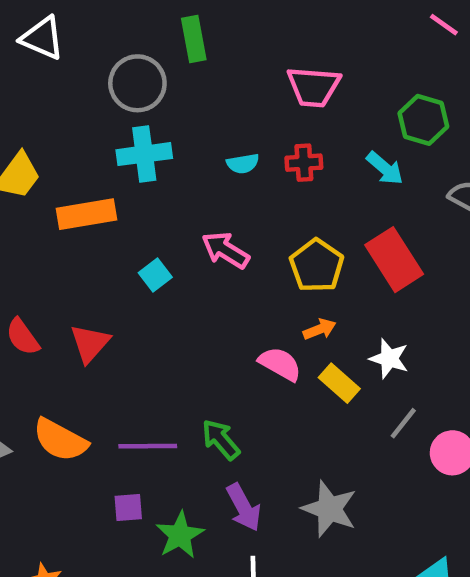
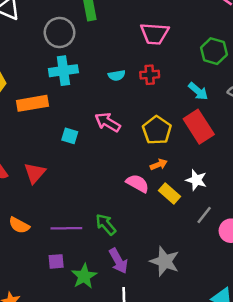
cyan arrow: (385, 168) -> (198, 91), moved
cyan square: (155, 275) -> (70, 136), turned -35
orange semicircle: (60, 440) -> (19, 225), size x0.7

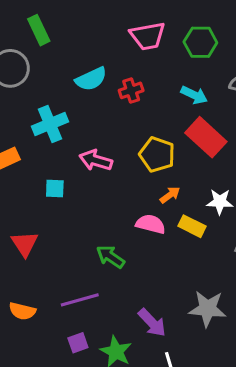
pink trapezoid: (155, 34) -> (148, 36), moved
cyan cross: (63, 71) -> (50, 124), moved
cyan semicircle: (117, 75) -> (91, 79), moved, size x1.5
green arrow: (106, 224) -> (110, 257), moved

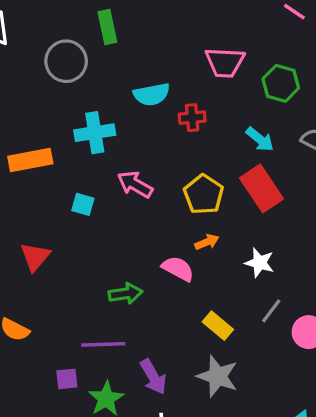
yellow rectangle: (192, 226) -> (218, 326), moved
green arrow: (110, 257) -> (125, 294), turned 124
purple line: (80, 300) -> (103, 344), moved

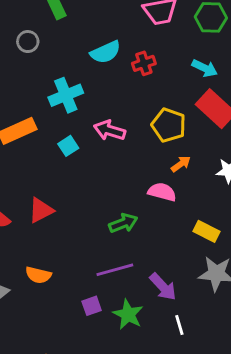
gray circle: (66, 61) -> (28, 42), size x0.6
cyan square: (83, 204) -> (68, 146), moved, turned -36
red triangle: (35, 257) -> (41, 210), turned 36

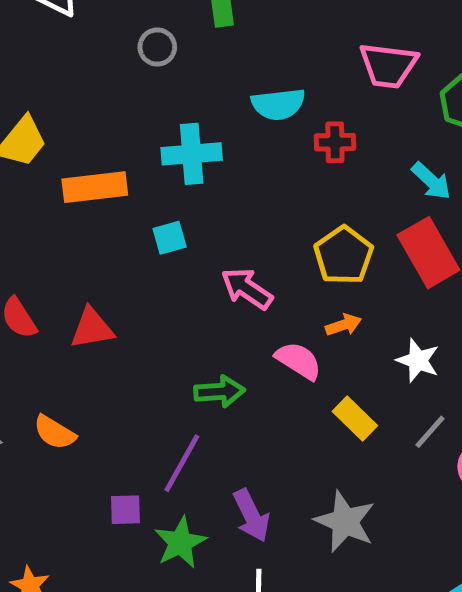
pink arrow: (110, 130) -> (247, 289), moved
yellow rectangle: (206, 231) -> (355, 418), moved
purple line: (115, 270) -> (182, 463), turned -63

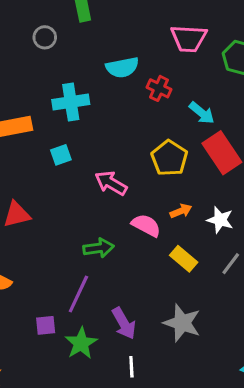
red cross: (335, 142) -> (159, 88), turned 30
cyan arrow: (431, 181) -> (202, 113), moved
orange arrow: (343, 325) -> (181, 211), moved

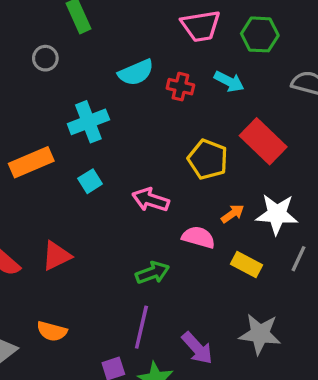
cyan arrow: (202, 113) -> (229, 81), moved
white star: (220, 220) -> (277, 214), size x1.4

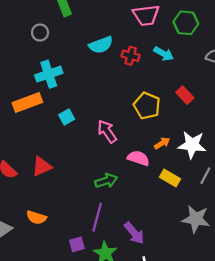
cyan cross: (88, 122) -> (49, 74), moved
red rectangle: (263, 141) -> (185, 95), size x0.6
pink arrow: (151, 200) -> (107, 131), turned 35
gray star: (260, 334) -> (196, 219), moved

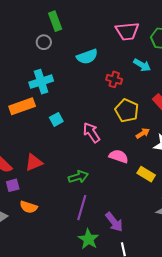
gray circle: (40, 33) -> (44, 42), moved
red cross: (131, 56) -> (114, 79), moved
orange arrow: (162, 143) -> (143, 133), moved
green arrow: (106, 181) -> (78, 177), moved
purple square: (77, 244) -> (13, 185), moved

